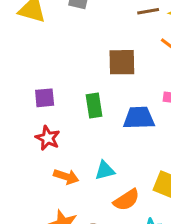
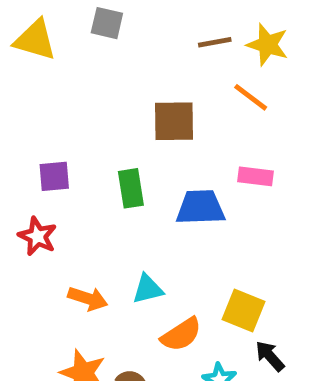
red star: (48, 138) -> (37, 236), moved

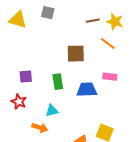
cyan triangle: (148, 289) -> (52, 111), moved

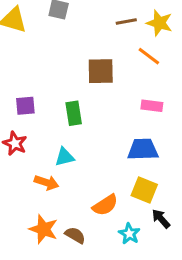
blue trapezoid: (87, 90) -> (143, 149), moved

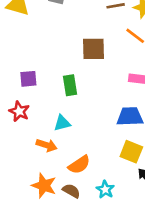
orange semicircle: (105, 205) -> (79, 165), moved
cyan star: (129, 234) -> (105, 190), moved

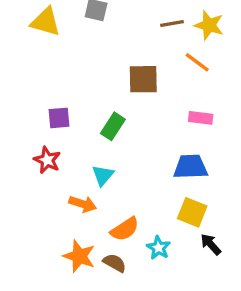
green rectangle: (70, 85) -> (113, 126), turned 42
cyan triangle: (62, 123) -> (103, 175), turned -36
cyan star: (105, 190) -> (158, 248), moved

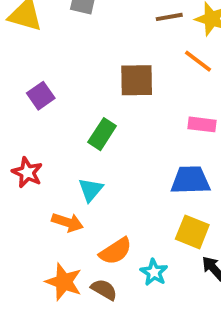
purple square: (59, 118) -> (41, 96), moved, turned -30

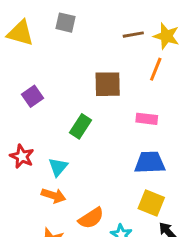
orange line: (198, 61) -> (156, 69), turned 75
pink rectangle: (202, 124) -> (147, 119), moved
cyan triangle: (91, 190) -> (58, 167), moved

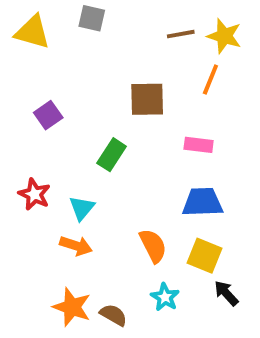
orange semicircle: (91, 218) -> (153, 246), moved, turned -84

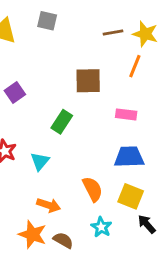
orange arrow: (76, 246) -> (49, 205), moved

